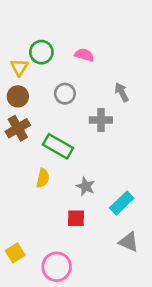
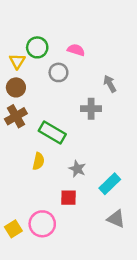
gray circle: (65, 94) -> (58, 72), moved
pink circle: (57, 267) -> (42, 224), moved

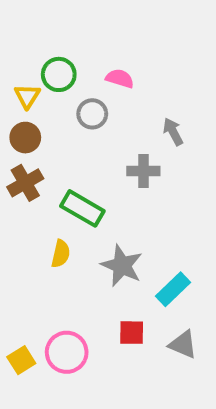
gray star: (77, 169) -> (122, 266), size x1.5
red square: (68, 198) -> (132, 333), moved

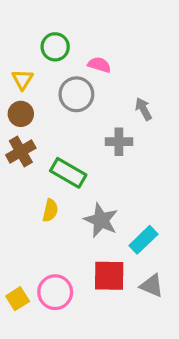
green circle: (59, 74) -> (55, 47), moved
gray circle: (92, 114) -> (76, 94), size x1.4
red square: (132, 333) -> (109, 276), size x1.5

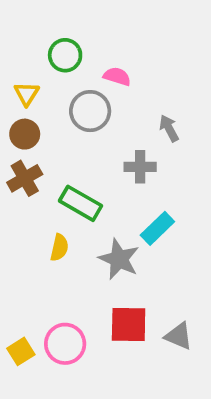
cyan rectangle: (143, 240) -> (157, 228), moved

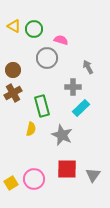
yellow triangle: (27, 94) -> (14, 26), moved, turned -32
green rectangle: (80, 203) -> (42, 106), turned 45
cyan rectangle: (157, 228) -> (81, 108), moved
gray triangle: (179, 336) -> (93, 175), turned 42

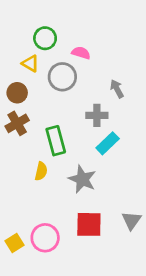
yellow triangle: (14, 26) -> (30, 63), moved
gray triangle: (93, 175) -> (132, 220), moved

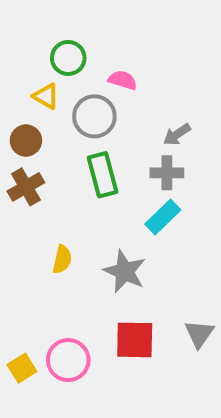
gray arrow: (117, 89) -> (177, 134), turned -96
gray cross: (97, 115) -> (167, 173), moved
green rectangle: (56, 141) -> (102, 175), moved

